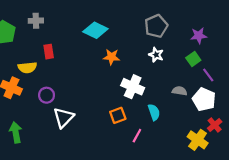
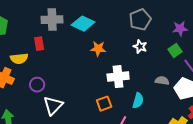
gray cross: (36, 21) -> (52, 20), moved, size x1.5
white cross: (133, 87) -> (118, 77), turned -30
cyan semicircle: (154, 112) -> (138, 101), turned 35

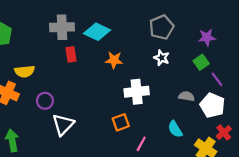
red rectangle: (39, 44) -> (71, 54), moved
cyan semicircle: (138, 101) -> (175, 129), moved, turned 133

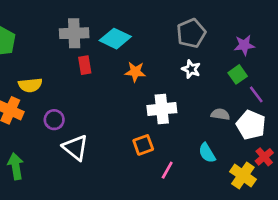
white triangle: (63, 125) -> (75, 148), turned -35

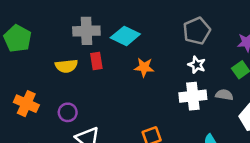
yellow semicircle: (30, 85) -> (66, 66), moved
white cross: (162, 109) -> (193, 96), moved
gray semicircle: (220, 114) -> (224, 95), moved

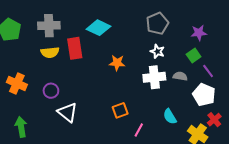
gray cross: (86, 31) -> (49, 26), moved
red rectangle: (96, 61) -> (75, 48), size x1.5
orange star: (144, 67) -> (117, 63), moved

